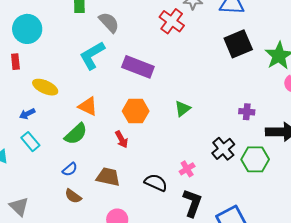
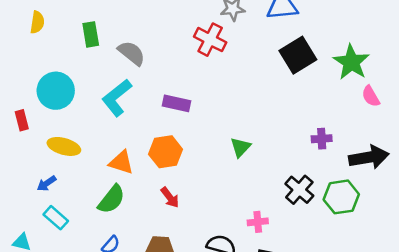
cyan circle: (27, 29) -> (56, 91), moved
purple rectangle: (138, 67) -> (176, 103), size x0.7
orange hexagon: (136, 111) -> (166, 152), moved
pink cross: (187, 169) -> (258, 222), turned 35

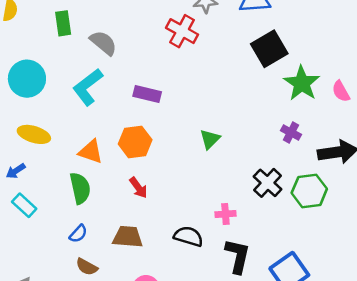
green star: (351, 62) -> (302, 83), moved
purple cross: (322, 139) -> (291, 133), turned 30
green semicircle: (111, 199) -> (80, 188), turned -52

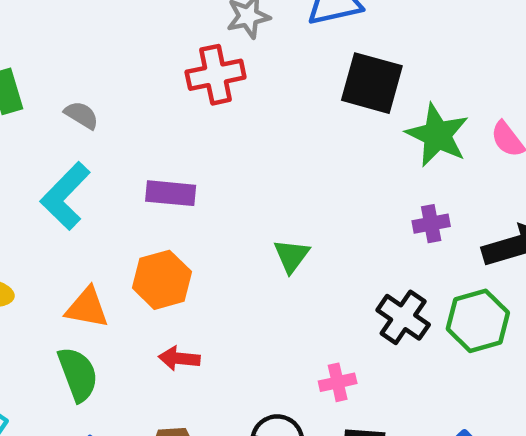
red cross: (182, 31) -> (216, 75), turned -32
gray semicircle: (103, 43) -> (82, 115), size x0.7
black square: (269, 49) -> (372, 83), turned -36
purple cross: (291, 133) -> (431, 224), turned -30
red arrow: (138, 188) -> (179, 358), turned 140

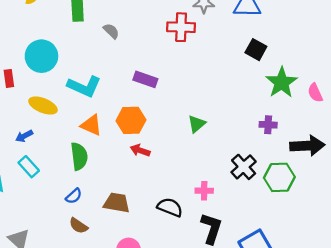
black square: (372, 83) -> (256, 50), size x0.7
cyan L-shape: (65, 196) -> (84, 86), moved, turned -124
red arrow: (179, 358) -> (140, 150), moved

